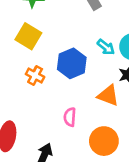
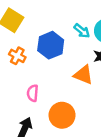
pink semicircle: (70, 117) -> (33, 93), moved
orange circle: (104, 141) -> (62, 115), moved

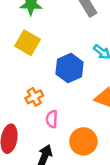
orange cross: (17, 56) -> (34, 97), moved, turned 35

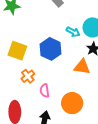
yellow square: (28, 43) -> (17, 51), moved

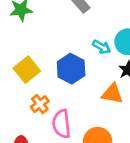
yellow square: (17, 51) -> (27, 70), turned 30
pink semicircle: (45, 91) -> (61, 124), size x1.5

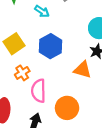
cyan arrow: (102, 47) -> (42, 11), moved

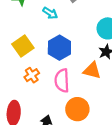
pink semicircle: (39, 91) -> (62, 81), moved

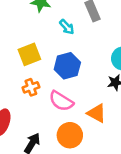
orange triangle: (92, 70) -> (97, 113), moved
pink semicircle: (62, 81) -> (61, 101), turned -70

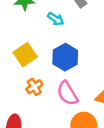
pink semicircle: (61, 101) -> (67, 93), turned 40

